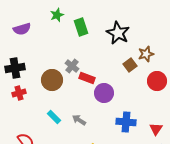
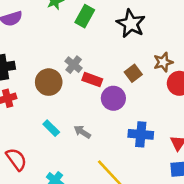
green rectangle: (81, 27) -> (85, 16), turned 48
brown star: (146, 54) -> (163, 62), moved
brown square: (130, 65) -> (133, 73), moved

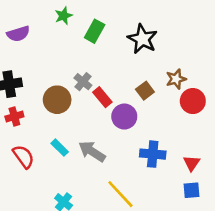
red rectangle: (92, 80) -> (102, 97), turned 30
gray arrow: (82, 132) -> (92, 151), size x1.5
red semicircle: (16, 159) -> (23, 157), moved

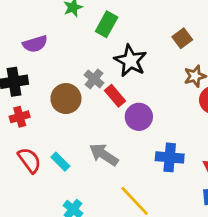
purple semicircle: (18, 34) -> (35, 44), moved
black star: (142, 39) -> (130, 61), moved
brown square: (145, 91) -> (182, 38), moved
cyan rectangle: (60, 148) -> (60, 162), moved

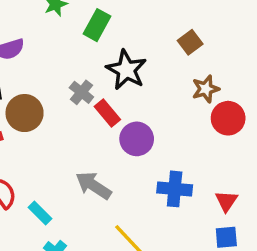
brown circle: (66, 99) -> (25, 113), moved
cyan rectangle: (60, 162) -> (40, 213), moved

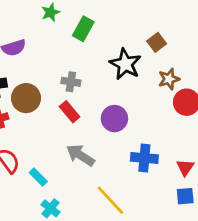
black star: (126, 70) -> (125, 64), moved
gray cross: (81, 92) -> (71, 82), turned -30
red rectangle: (107, 113) -> (70, 112), moved

